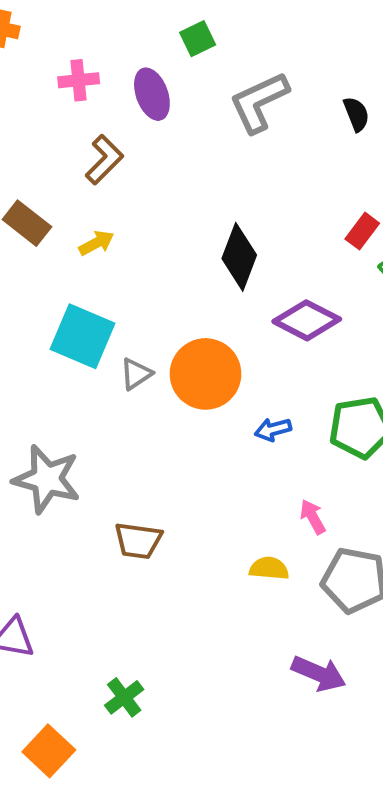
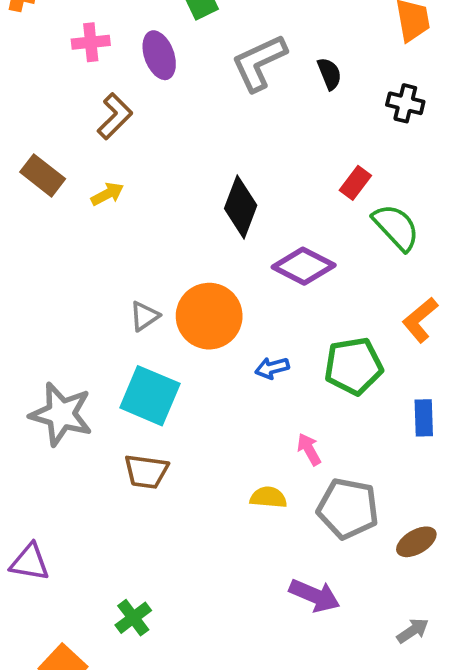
black semicircle: (356, 114) -> (329, 74), moved
cyan square: (83, 336) -> (150, 396), moved

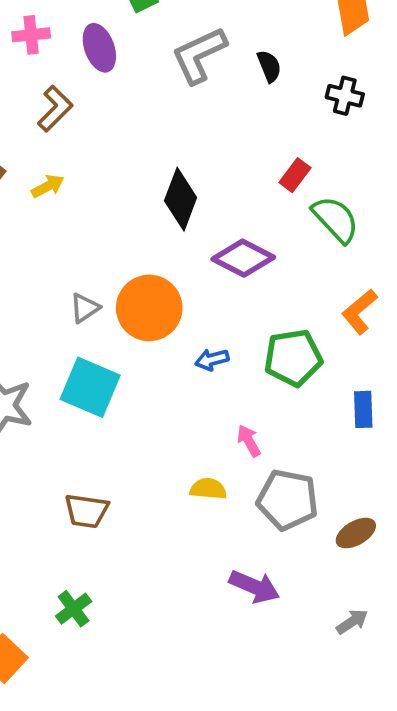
brown trapezoid: (146, 472) -> (86, 511), moved

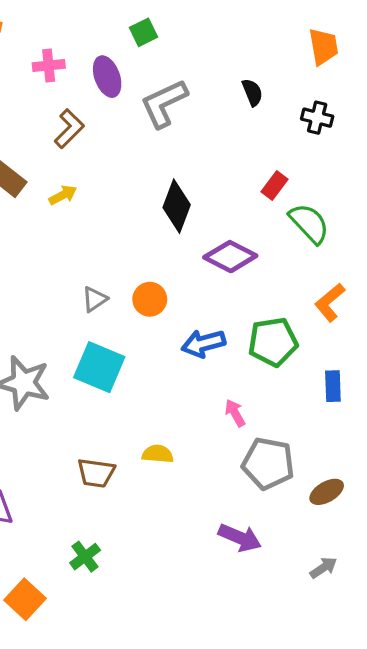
gray L-shape: (199, 55) -> (164, 103), moved
orange circle: (149, 308) -> (150, 299), size x0.6
blue arrow: (212, 360) -> (203, 343), size x1.5
yellow semicircle: (208, 489) -> (158, 454), moved

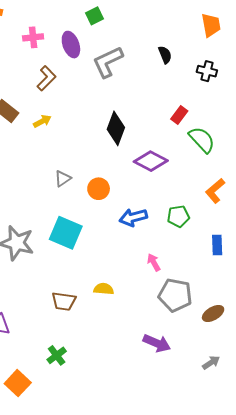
gray triangle: (94, 299) -> (63, 178), moved
green pentagon: (273, 342) -> (178, 216), size x0.7

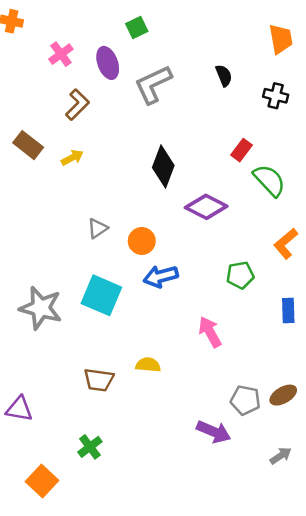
pink cross: (33, 37) -> (61, 54), turned -30
blue arrow: (133, 217) -> (161, 276), moved
pink arrow: (154, 262) -> (210, 332), size x1.4
gray pentagon: (175, 295) -> (245, 400), moved, size x0.7

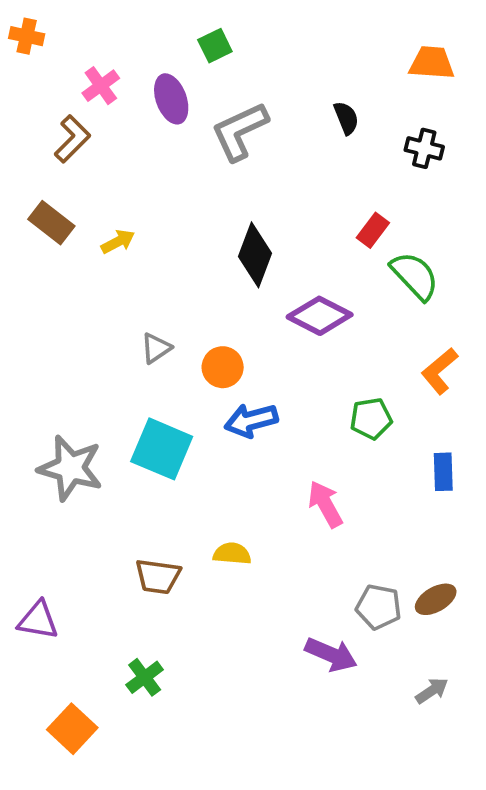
orange trapezoid: (281, 39) -> (432, 63), turned -76
brown L-shape: (77, 105) -> (72, 139), moved

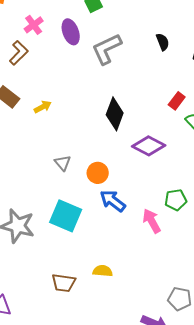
gray triangle: (156, 348) -> (63, 163), turned -36
blue arrow: (251, 420) -> (113, 201), turned 52
pink arrow: (325, 504) -> (152, 221), moved

